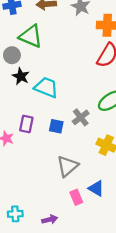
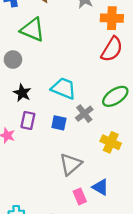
gray circle: (12, 55) -> (13, 60), moved
black star: (21, 76) -> (22, 93), moved
cyan trapezoid: (46, 87) -> (64, 88), moved

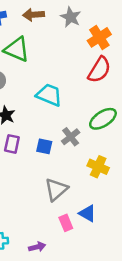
orange cross: (112, 18) -> (99, 37), turned -35
cyan trapezoid: (64, 88) -> (49, 95), moved

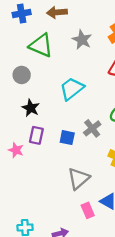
gray star: (71, 17) -> (82, 40), moved
cyan trapezoid: (49, 95) -> (72, 89), turned -60

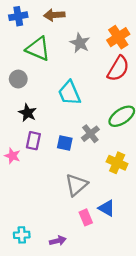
cyan trapezoid: (72, 89) -> (69, 93), turned -75

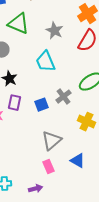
gray star: (80, 43) -> (54, 31), moved
blue square: (65, 143) -> (42, 105), turned -32
pink rectangle: (86, 217) -> (48, 167), moved

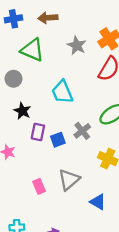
gray star: (54, 31) -> (77, 45), moved
purple rectangle: (14, 103) -> (38, 132), moved
pink rectangle: (48, 167) -> (39, 186), moved

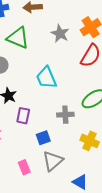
gray cross: (82, 131) -> (65, 115), turned 35
blue square: (58, 140) -> (43, 138), moved

